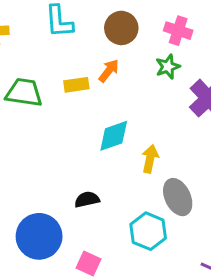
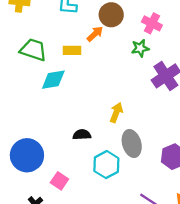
orange arrow: (109, 71) -> (95, 34), moved
cyan diamond: (114, 136) -> (53, 80), moved
black semicircle: (87, 199) -> (82, 135), moved

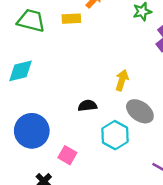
cyan diamond: (53, 80) -> (21, 71), moved
gray ellipse: (132, 143) -> (140, 111), turned -35

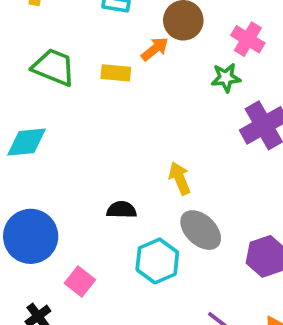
yellow arrow: (122, 80) -> (180, 178), turned -48

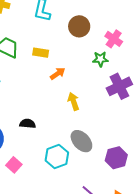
orange arrow: (155, 49) -> (58, 74), moved
yellow arrow: (180, 178) -> (74, 101), moved
black semicircle: (122, 210) -> (28, 124), moved

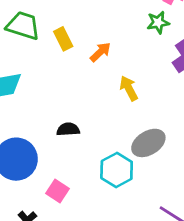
yellow rectangle: (41, 53) -> (63, 39), moved, turned 63
gray ellipse: (81, 141) -> (148, 143), turned -70

